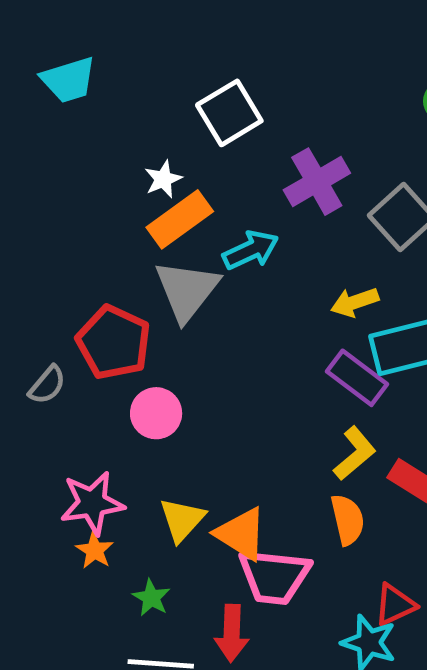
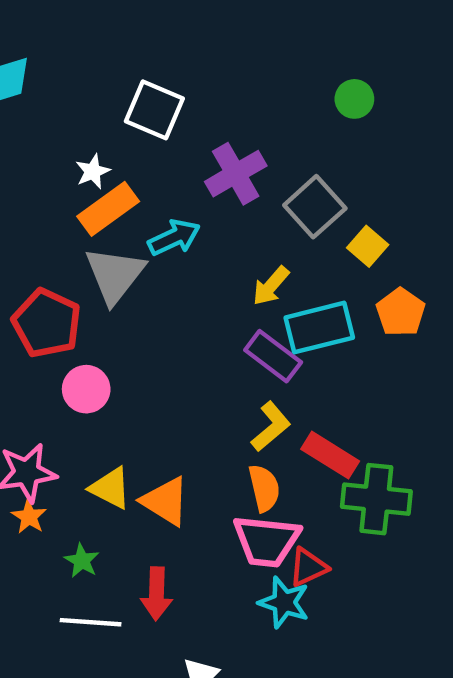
white square: (229, 113) -> (154, 110), turned -36
yellow arrow: (355, 302) -> (271, 286), turned -30
yellow triangle: (182, 520) -> (110, 488), turned -45
pink trapezoid: (274, 576) -> (266, 541), moved

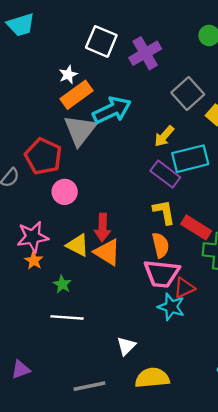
purple cross: (236, 174) -> (145, 53), moved
cyan arrow: (174, 237) -> (112, 110), size x1.4
yellow L-shape: (271, 427) -> (164, 212), turned -60
red arrow: (157, 594) -> (103, 227), moved

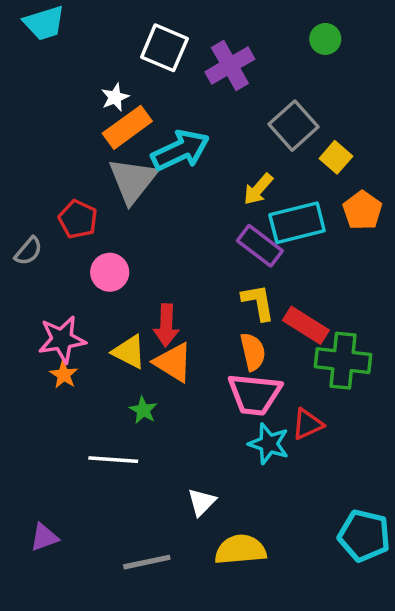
red pentagon: (43, 156) -> (78, 219), size x0.7
green star: (62, 284) -> (143, 410), moved
red triangle: (184, 288) -> (308, 424), moved

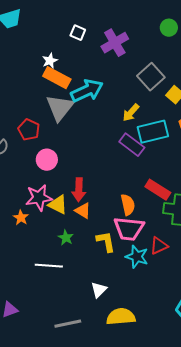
white square: (164, 48) -> (78, 33), size x0.6
orange rectangle: (127, 127) -> (57, 78), turned 64
yellow L-shape: (258, 302) -> (106, 242), moved
pink star: (62, 339) -> (39, 198), moved
orange triangle: (173, 362) -> (83, 211), size x0.7

